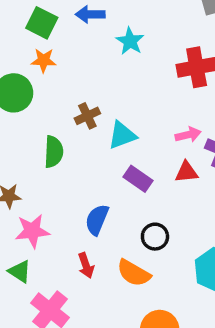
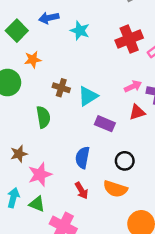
green square: (42, 23) -> (17, 31), turned 30
orange star: (44, 60) -> (33, 60), moved
brown cross: (87, 116) -> (61, 88), turned -35

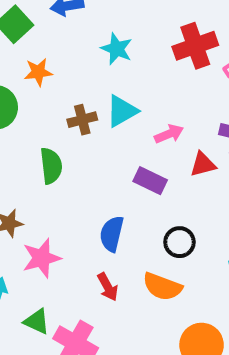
cyan star: (80, 31) -> (117, 49), moved
pink arrow: (133, 86) -> (169, 134), moved
brown cross: (61, 88) -> (82, 120), turned -35
cyan triangle: (88, 96) -> (122, 111), moved
green triangle: (37, 204) -> (37, 321), moved

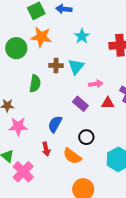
orange star: (38, 72) -> (41, 37), size x1.5
cyan triangle: (122, 111) -> (76, 67), turned -36

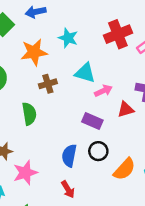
orange star: (41, 37) -> (34, 52), moved
cyan triangle: (76, 67) -> (85, 73), moved, turned -36
black circle: (86, 137) -> (98, 151), moved
orange semicircle: (72, 156) -> (124, 169), moved, turned -66

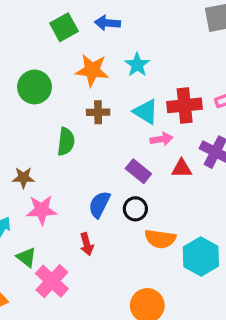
red cross: (118, 34) -> (185, 105), moved
orange semicircle: (124, 169) -> (160, 239), turned 40

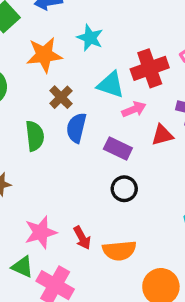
brown cross: (98, 112) -> (61, 97), turned -30
blue semicircle: (99, 204) -> (76, 128), moved
pink star: (42, 210) -> (41, 232), moved
orange semicircle: (160, 239) -> (119, 251), moved

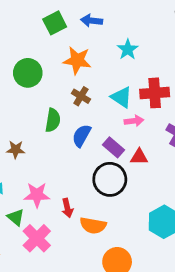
cyan star: (90, 38) -> (128, 49), moved
brown cross: (61, 97) -> (81, 96), turned -30
blue semicircle: (76, 128) -> (82, 136), moved
red triangle: (162, 135) -> (139, 157), moved
black circle: (124, 189) -> (110, 179), size x1.6

